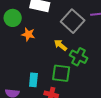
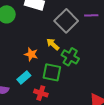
orange star: (28, 34) -> (31, 54), moved
cyan rectangle: (33, 80) -> (24, 77), turned 40

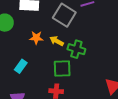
orange star: (31, 54) -> (36, 38), moved
cyan rectangle: (24, 77) -> (21, 66), moved

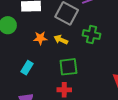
green cross: (76, 49) -> (91, 35), moved

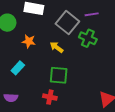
green cross: (91, 35) -> (88, 38), moved
orange star: (40, 38) -> (29, 41), moved

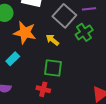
green cross: (88, 38) -> (84, 32), turned 30
orange star: (29, 41) -> (25, 33), size x1.6

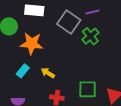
yellow arrow: (52, 40) -> (48, 73), moved
green square: (53, 68) -> (88, 89), moved

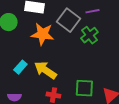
orange star: (32, 44) -> (42, 34), moved
yellow arrow: (48, 73) -> (45, 70), size x1.6

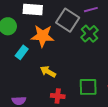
cyan rectangle: (20, 67) -> (22, 52), moved
yellow arrow: (45, 70) -> (48, 72), size x0.7

